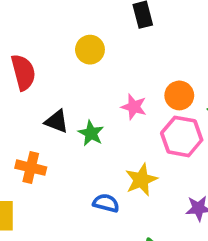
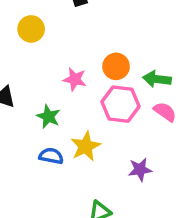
green star: (91, 133) -> (48, 117), moved
blue semicircle: (106, 203) -> (51, 156), moved

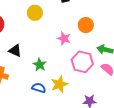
orange circle: (116, 66) -> (86, 25), moved
pink star: (75, 79) -> (64, 38), moved

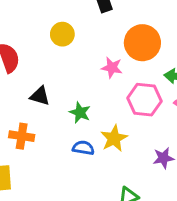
orange circle: (86, 25) -> (142, 43), size x1.5

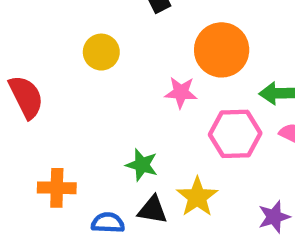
black triangle: (40, 96) -> (153, 210), moved
orange cross: (22, 136) -> (57, 188), moved
blue semicircle: (83, 148) -> (108, 223), moved

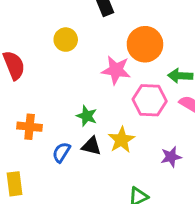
pink star: (181, 92) -> (116, 70), size x1.4
blue semicircle: (108, 223) -> (61, 152), turned -65

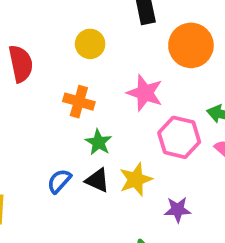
orange circle: (145, 44) -> (191, 45), moved
orange cross: (30, 127) -> (79, 102), moved
purple star: (171, 157) -> (178, 210), moved

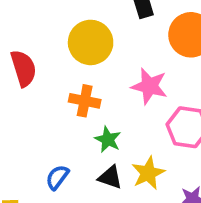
yellow circle: (90, 44) -> (91, 42), size x1.5
blue semicircle: (59, 181) -> (57, 177), moved

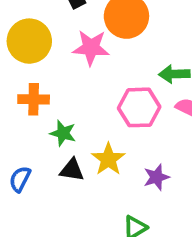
pink star: (149, 86) -> (91, 48), moved

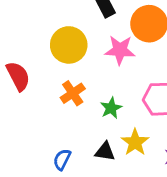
orange cross: (34, 99) -> (73, 93), turned -35
green star: (63, 133) -> (111, 108), moved, turned 30

